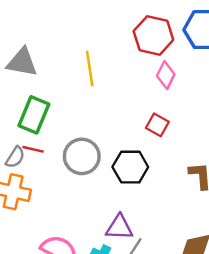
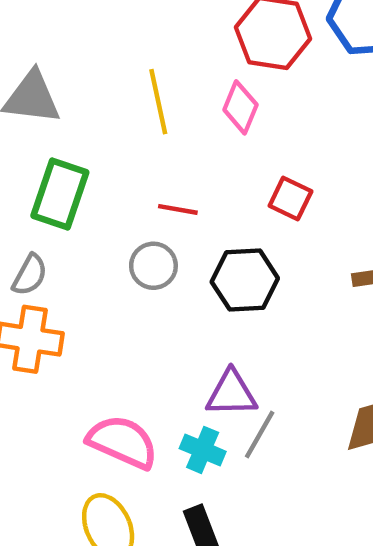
pink diamond: (166, 75) -> (240, 107), moved
red line: (33, 149) -> (178, 209), moved
gray circle: (82, 156) -> (153, 266), size x0.7

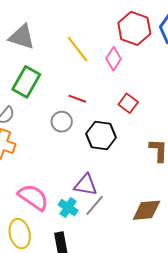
yellow line: (158, 102) -> (78, 49), turned -36

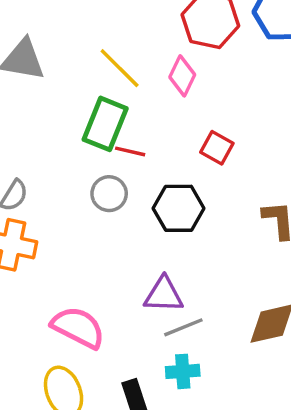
green rectangle: (26, 82) -> (105, 124), moved
gray line: (95, 205) -> (183, 327), turned 35
cyan cross: (68, 208) -> (183, 371), moved, turned -30

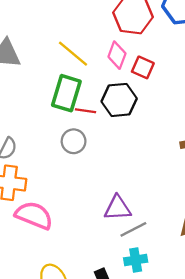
red square: (217, 148) -> (143, 67), moved
black hexagon: (179, 208) -> (119, 100), moved
pink semicircle: (78, 327) -> (34, 215), moved

